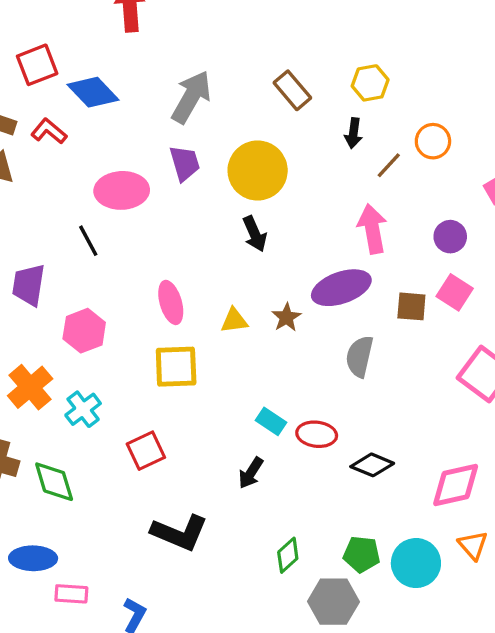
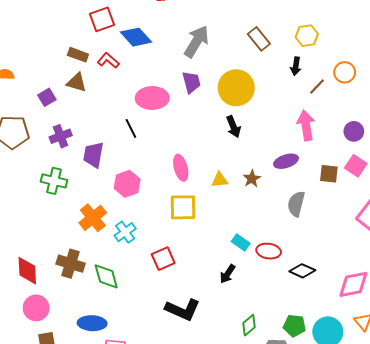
purple ellipse: (341, 288) -> (286, 161), size x0.7

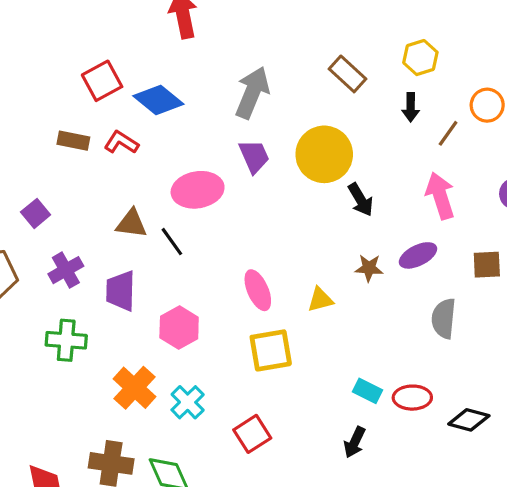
brown triangle: (77, 82) -> (132, 224), moved
black arrow: (233, 127) -> (361, 200), moved
brown star: (252, 179) -> (369, 268), moved, turned -30

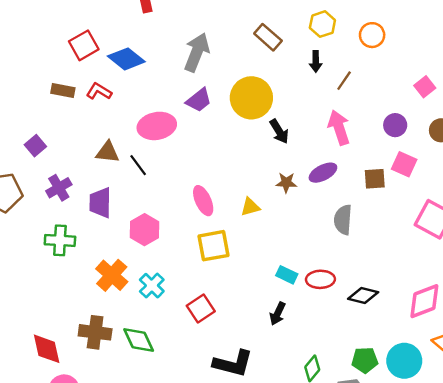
orange circle: (487, 105) -> (372, 35), moved
purple trapezoid: (254, 156) -> (199, 100), turned 76

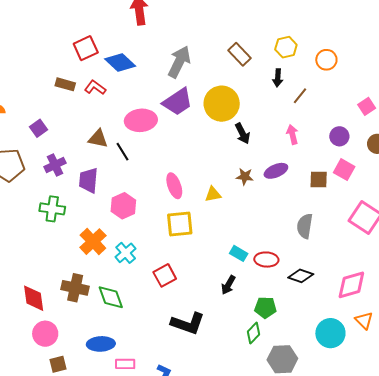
purple trapezoid: (199, 100) -> (178, 102), size x1.4
pink arrow: (339, 128) -> (292, 134), size x0.7
gray semicircle: (343, 220) -> (305, 226), moved
green pentagon: (365, 360) -> (265, 308), moved

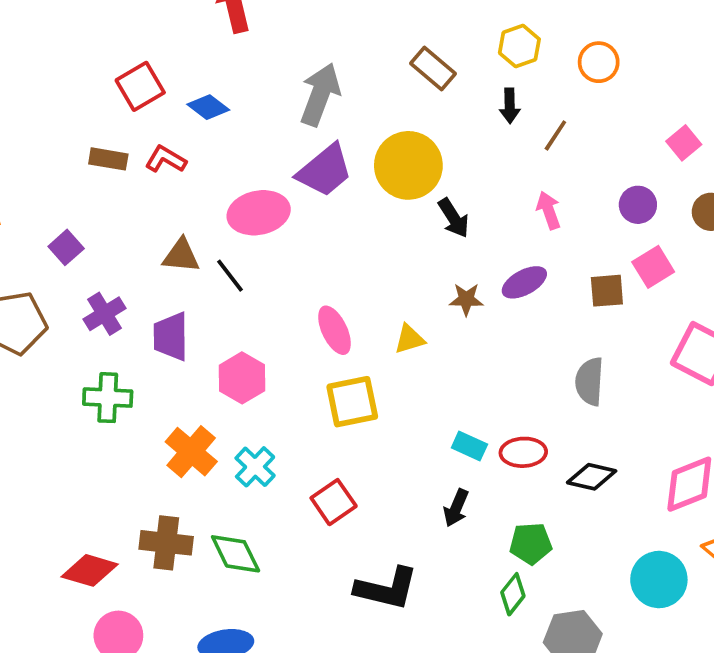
blue diamond: (120, 62) -> (208, 107), size x0.7
pink square: (344, 170) -> (653, 267), turned 35
red diamond: (34, 298) -> (90, 570), turned -60

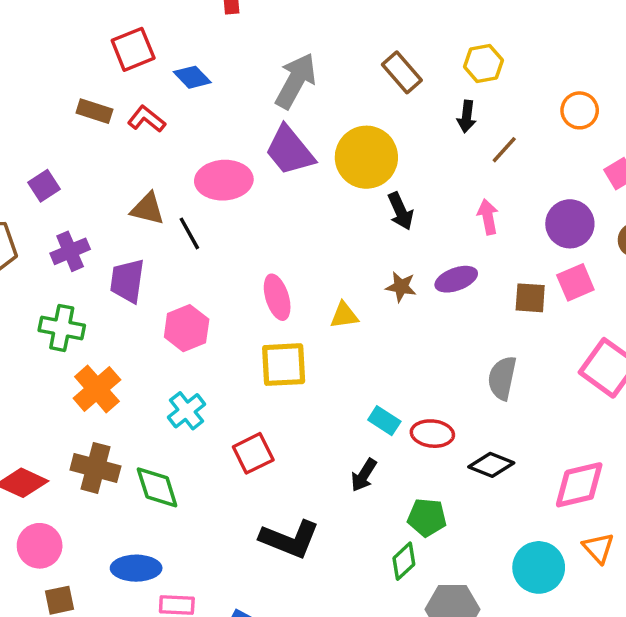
orange circle: (599, 62) -> (580, 110), moved
purple trapezoid: (325, 171) -> (290, 151), turned 82
purple circle: (638, 205) -> (570, 224), size x1.4
orange cross: (191, 452) -> (97, 389), moved

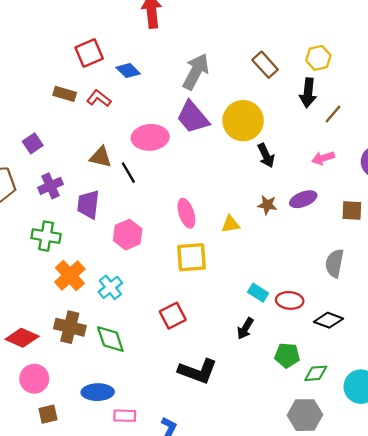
black arrow: (467, 117) -> (308, 93), size x1.4
pink arrow: (488, 217) -> (323, 158), turned -95
cyan cross: (186, 411) -> (110, 287), moved
green diamond: (404, 561) -> (316, 373), moved, turned 40

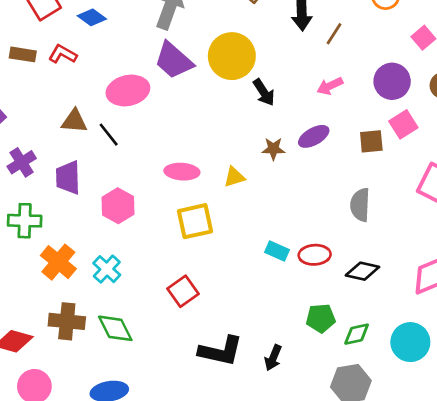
pink ellipse: (186, 213) -> (182, 172), turned -60
black arrow: (245, 328) -> (273, 358), moved

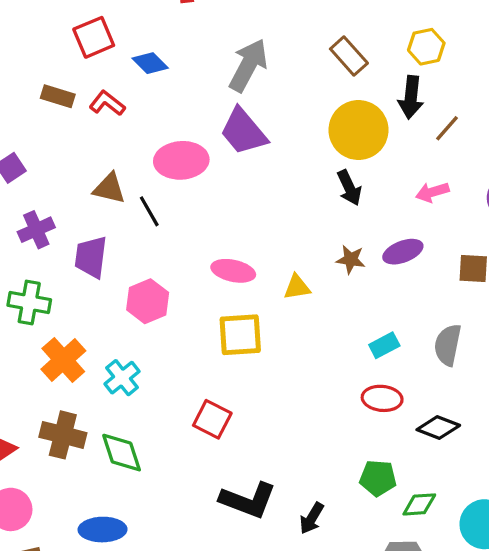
yellow circle: (232, 56) -> (358, 130), moved
cyan rectangle: (277, 251) -> (384, 345), moved, turned -60
red square: (183, 291) -> (212, 419), turned -36

